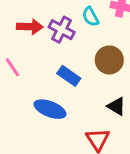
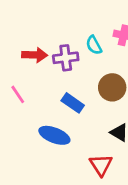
purple cross: (62, 30) -> (66, 58), turned -35

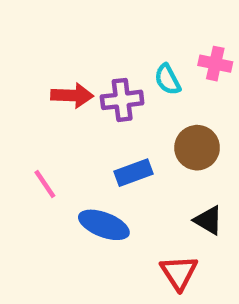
pink line: (18, 94) -> (45, 184), moved
blue rectangle: (73, 103) -> (133, 173), turned -55

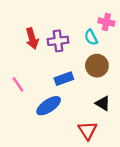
cyan semicircle: (168, 80) -> (91, 37), moved
red arrow: (72, 95) -> (32, 38), turned 72
blue ellipse: (104, 225) -> (49, 106), turned -55

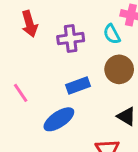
red arrow: (32, 38) -> (30, 24), moved

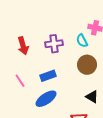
red arrow: (30, 24) -> (23, 46), moved
blue rectangle: (78, 86) -> (48, 76), moved

